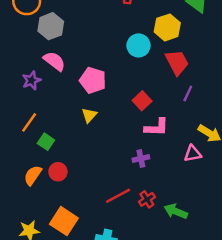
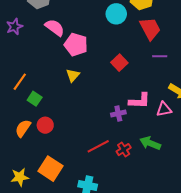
pink semicircle: (54, 61) -> (55, 28), moved
purple star: (31, 80) -> (14, 27), moved
purple line: (188, 94) -> (160, 56), turned 64
pink L-shape: (157, 127) -> (140, 101), moved
green arrow: (176, 211) -> (150, 143), moved

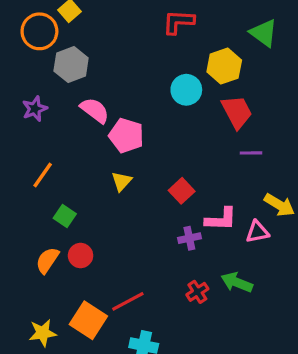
red square: (119, 63) -> (182, 191), moved
orange line: (20, 82) -> (43, 175), moved
red line: (98, 146) -> (128, 301), moved

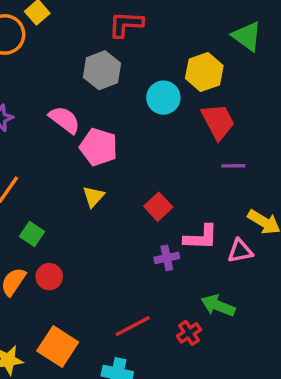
red L-shape: (178, 22) -> (126, 24), moved
gray hexagon: (71, 65) -> (102, 70), moved
red cross: (197, 292) -> (189, 333), moved
red line: (128, 301) -> (133, 326), moved

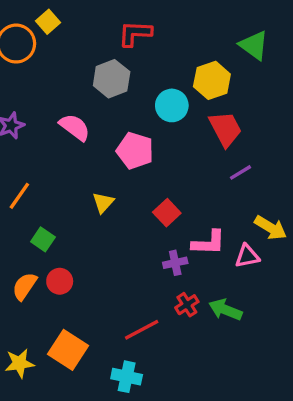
pink pentagon: (99, 147) -> (135, 151), moved
purple line: (233, 166) -> (240, 172), turned -30
red cross: (189, 333) -> (187, 305), moved

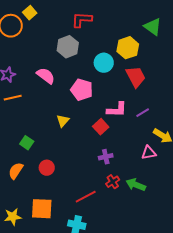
purple line: (240, 172) -> (143, 113), moved
orange line: (19, 196) -> (13, 98), moved, turned 42
pink L-shape: (209, 243) -> (117, 110), moved
red circle: (60, 281) -> (47, 168), moved
orange square: (68, 350) -> (42, 209), turned -30

